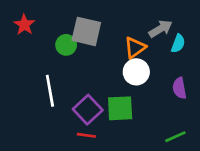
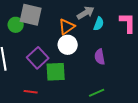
purple square: (88, 110) -> (38, 58), moved

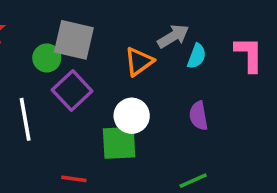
white circle: (68, 45) -> (132, 116), moved
purple square: (38, 58) -> (72, 90), moved

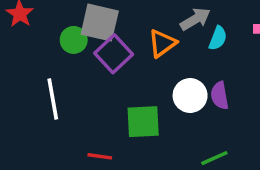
purple square: (72, 90) -> (114, 54), moved
white circle: (132, 116) -> (190, 96), moved

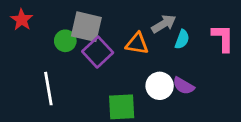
orange triangle: (162, 43) -> (137, 44), turned 45
purple semicircle: (220, 96) -> (183, 86), turned -50

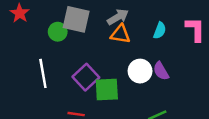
gray arrow: (164, 24) -> (118, 17), moved
purple square: (98, 52) -> (86, 77), moved
purple semicircle: (183, 86) -> (161, 71), turned 30

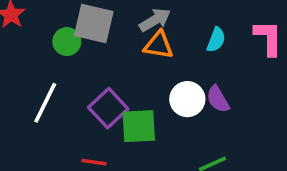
white line: (43, 73) -> (45, 103), turned 36

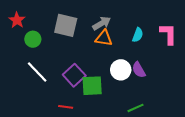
green circle: (67, 42) -> (33, 39), moved
white line: (45, 103) -> (37, 72), turned -70

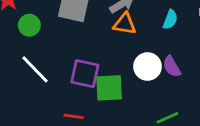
purple square: (74, 75) -> (85, 74), turned -35

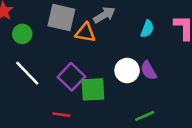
orange triangle: (125, 24) -> (85, 33), moved
purple square: (85, 74) -> (71, 77), turned 32

